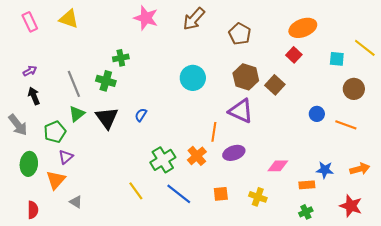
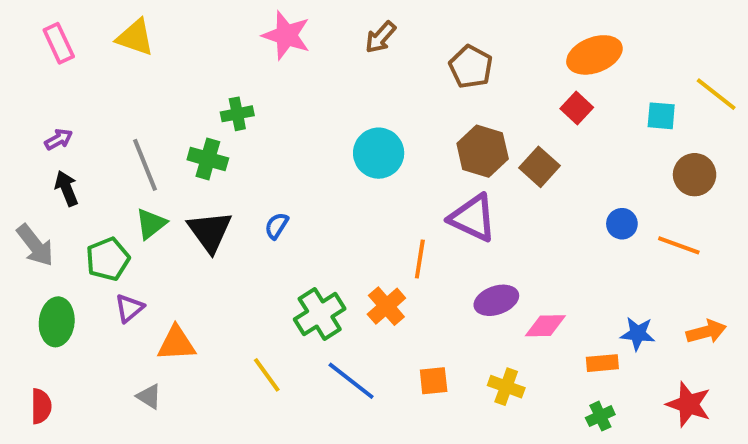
brown arrow: (194, 19) -> (381, 37), size x0.7
purple ellipse: (234, 153) -> (496, 300), moved
orange triangle: (56, 180) -> (176, 343), moved, turned 45
red semicircle: (33, 210) -> (41, 406), moved

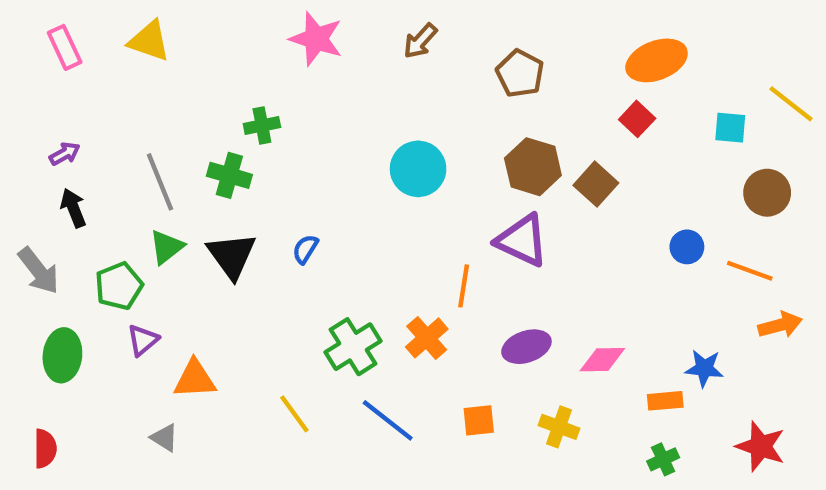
purple ellipse: (496, 300) -> (526, 347), moved
orange arrow: (706, 332) -> (780, 325), moved

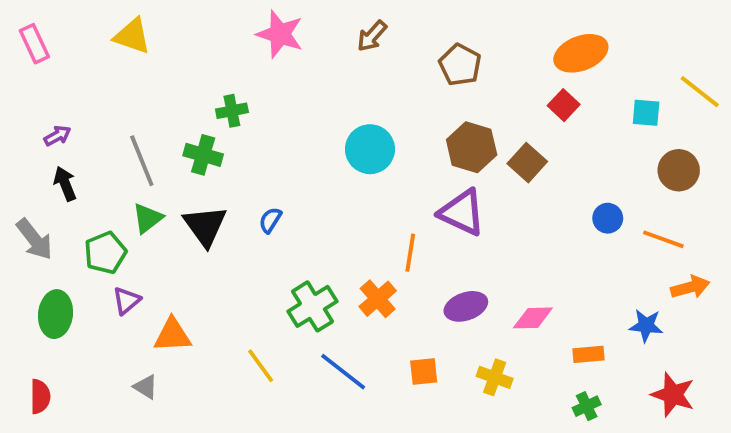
pink rectangle: (65, 47) -> (34, 44), moved
blue star: (704, 368) -> (646, 326), moved

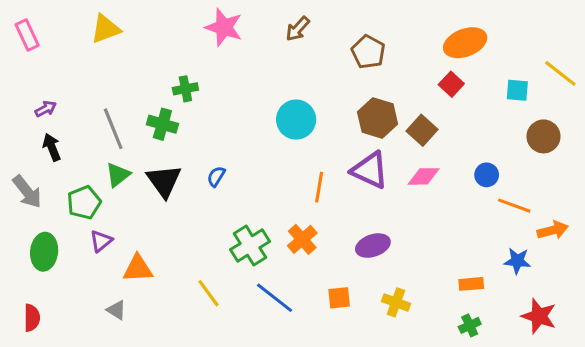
yellow triangle: (132, 36) -> (106, 29), turned -40
orange line: (663, 239) -> (514, 206), moved
orange line: (410, 253) -> (319, 187), moved
pink diamond: (533, 318) -> (424, 176), moved

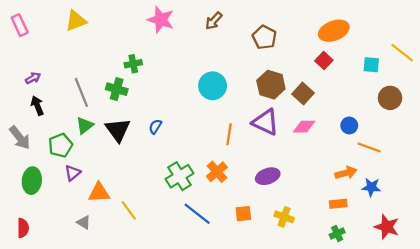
orange arrow: (553, 230) -> (346, 173), moved
yellow line: (208, 293) -> (129, 210), moved

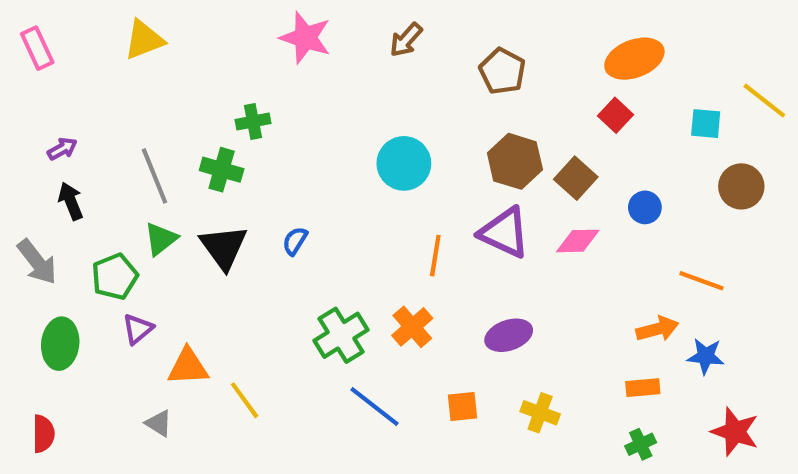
blue circle: (349, 125) -> (645, 207), moved

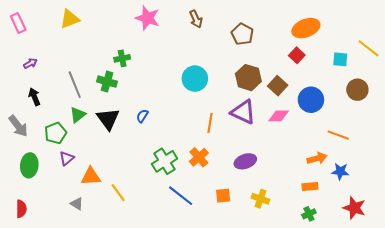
brown arrow: (406, 40) -> (196, 19), turned -66
purple arrow: (62, 149) -> (30, 63), moved
blue circle: (645, 207) -> (311, 100), size x1.6

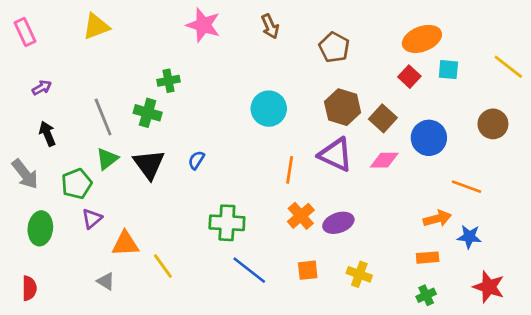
cyan square: (340, 59) -> (448, 70), moved
orange cross: (199, 157) -> (301, 216), moved
green cross: (165, 161) -> (227, 223), turned 35

